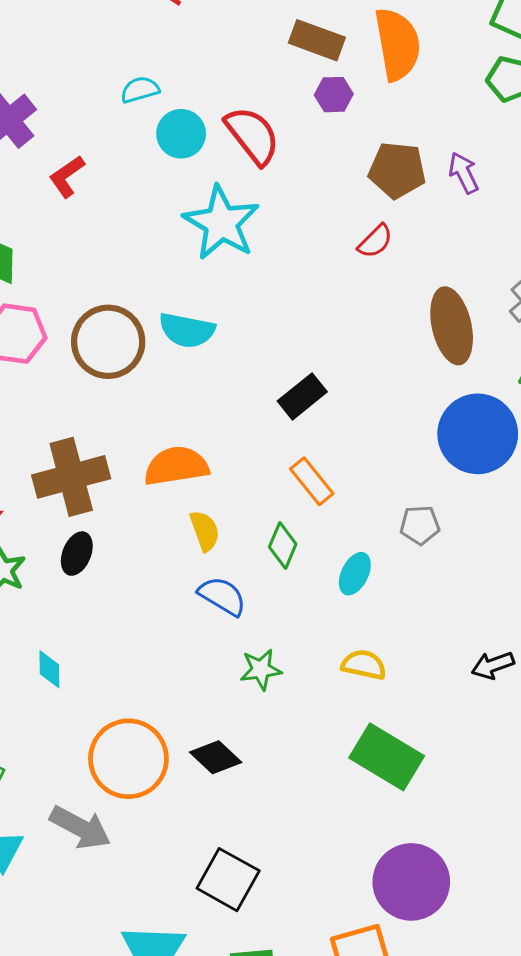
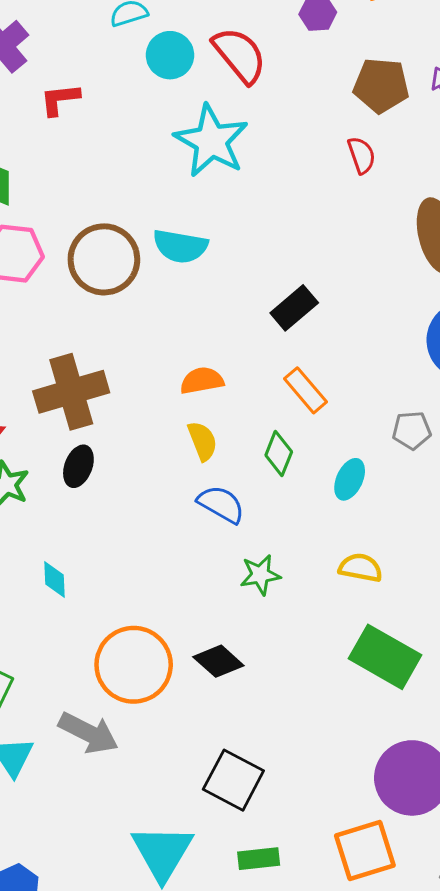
red L-shape: (67, 176) -> (60, 99), turned 30
red semicircle: (375, 241) -> (361, 155), turned -63
orange semicircle: (176, 466) -> (202, 381), moved, size x0.7

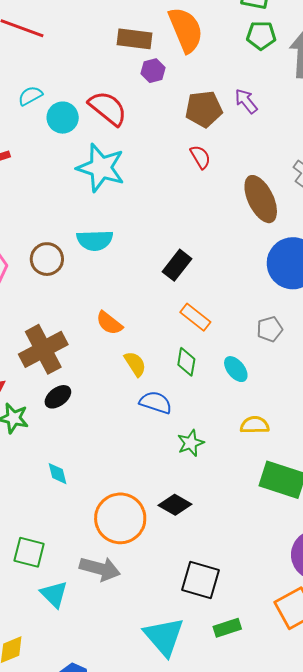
brown circle: (104, 259) -> (47, 259), size x0.7
orange semicircle: (202, 381) -> (109, 323), moved, turned -120
black ellipse: (78, 466) -> (58, 397), turned 44
cyan ellipse: (350, 479) -> (236, 369), turned -52

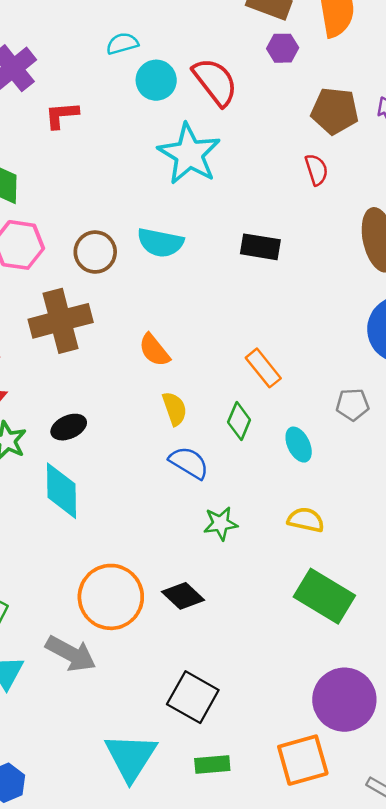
black rectangle: (177, 265) -> (260, 247), moved, turned 48
brown cross: (43, 349) -> (61, 321), moved
cyan diamond: (57, 474) -> (61, 491), moved, size x1.8

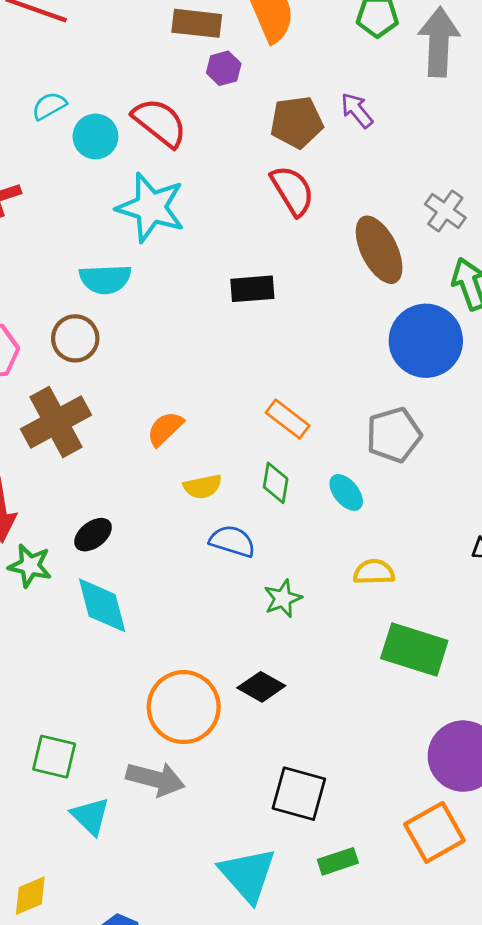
red semicircle: (316, 170) -> (292, 191), size x1.5
cyan semicircle: (160, 243) -> (105, 279), moved
orange semicircle: (154, 350) -> (165, 429), turned 99
gray pentagon: (352, 405) -> (394, 435), size x1.5
yellow semicircle: (175, 409) -> (203, 487), turned 112

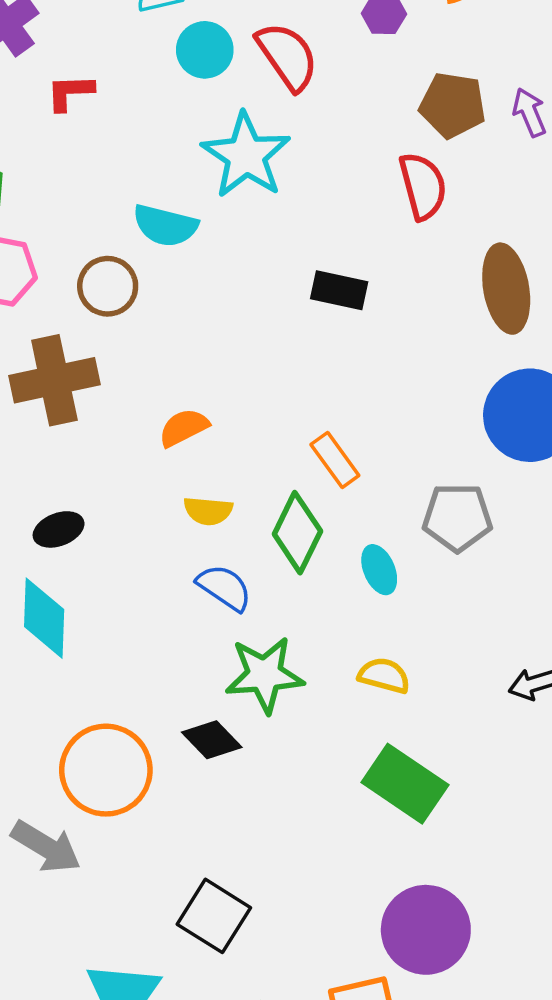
green diamond: (276, 483) -> (297, 533), size x1.5
green star: (283, 599) -> (265, 675), size x1.6
black diamond: (261, 687) -> (212, 740), moved

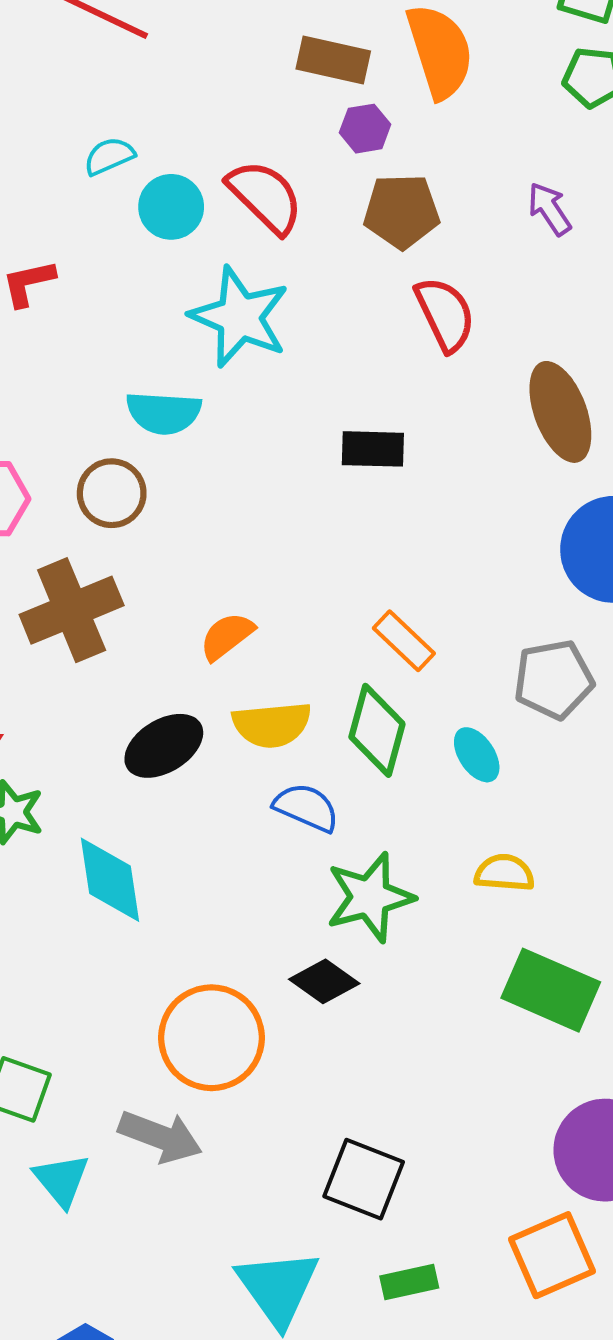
brown pentagon: (453, 105) -> (402, 211), moved
yellow semicircle: (208, 511) -> (272, 725), size x1.4
black ellipse: (59, 529) -> (164, 746), moved, size x1.4

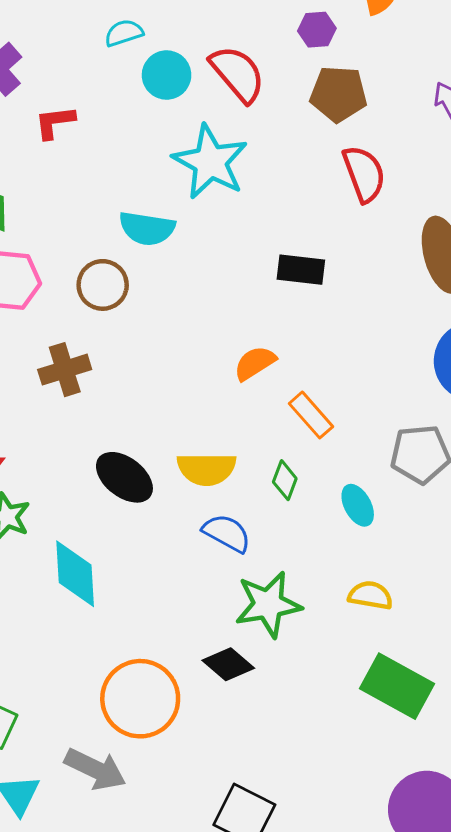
brown cross: (72, 610) -> (65, 370), size x0.7
orange semicircle: (227, 636) -> (255, 363), moved
green diamond: (377, 730) -> (285, 480), size x0.6
black ellipse: (164, 746) -> (124, 477), turned 64

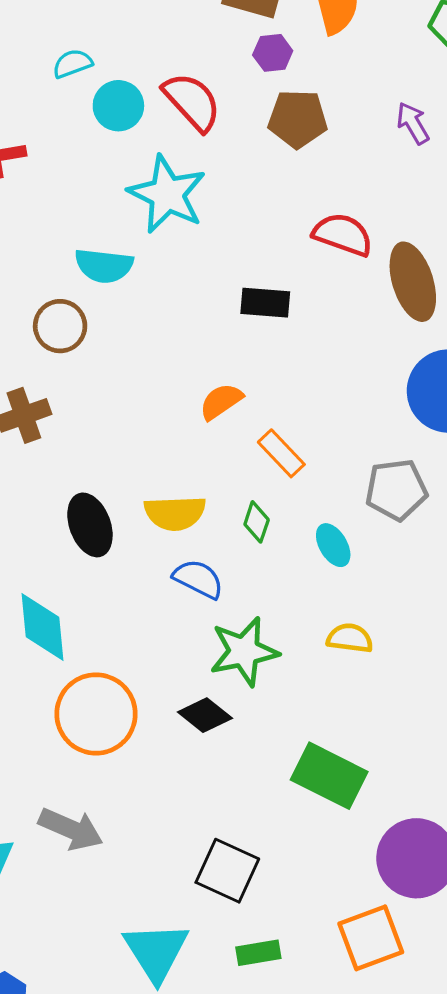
red semicircle: (364, 174) -> (343, 235), moved, turned -48
black ellipse: (124, 477) -> (90, 525), turned 34
green rectangle: (397, 686) -> (329, 776), moved
orange circle: (140, 699) -> (96, 714), moved

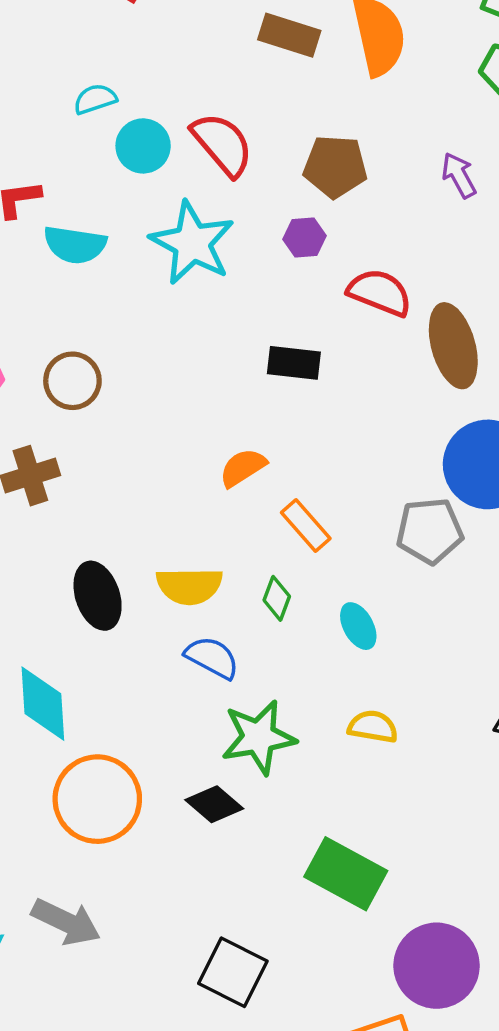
purple hexagon: (273, 53) -> (305, 238), moved
cyan semicircle: (104, 266) -> (75, 245), moved
gray pentagon: (396, 490) -> (430, 531), moved

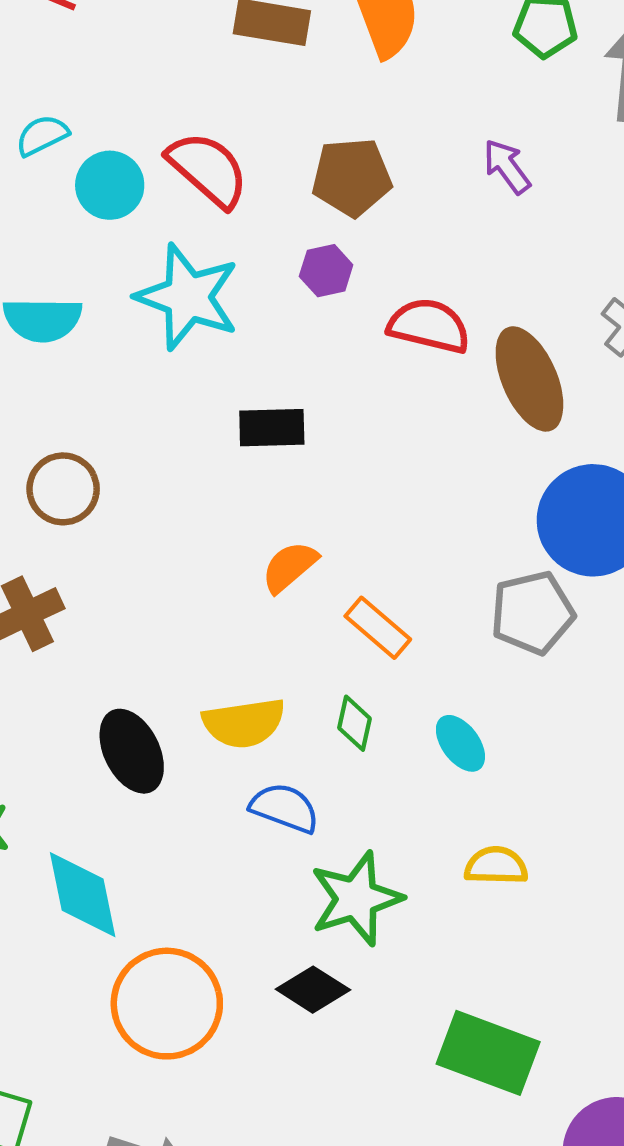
black rectangle: (294, 363) -> (272, 428), moved

